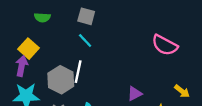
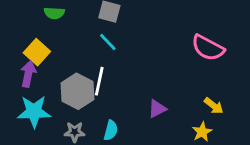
yellow arrow: (182, 91) -> (214, 106), moved
purple triangle: (135, 94) -> (157, 109), moved

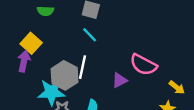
pink semicircle: (208, 48) -> (143, 65), moved
purple triangle: (157, 109) -> (120, 80), moved
cyan star: (34, 112) -> (51, 92), moved

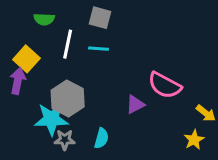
cyan line: (90, 35) -> (98, 49), turned -42
white line: (82, 67) -> (68, 44), moved

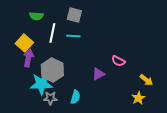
purple arrow: (18, 81) -> (28, 58), moved
pink semicircle: (165, 85) -> (118, 61), size x0.6

